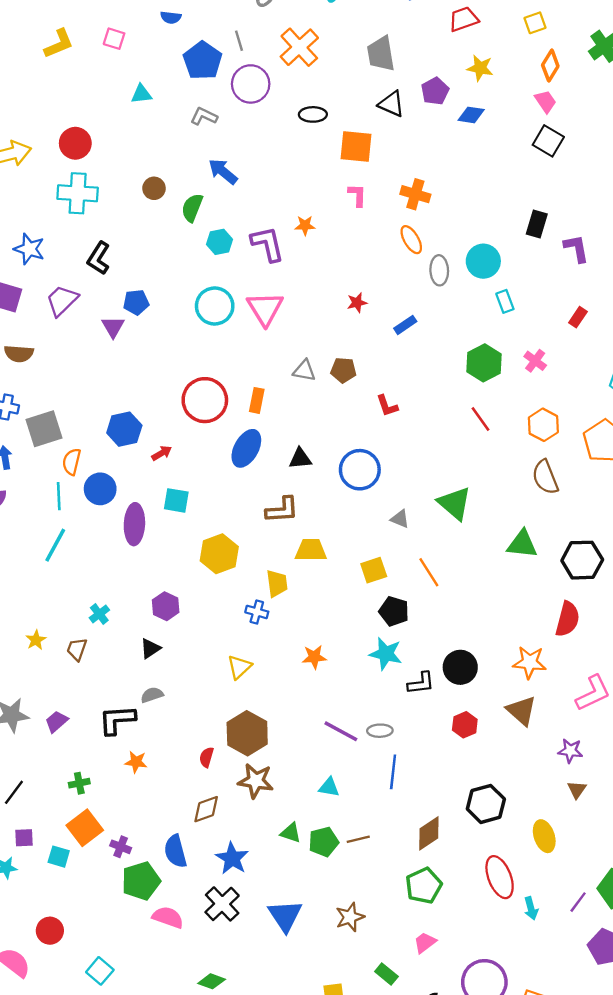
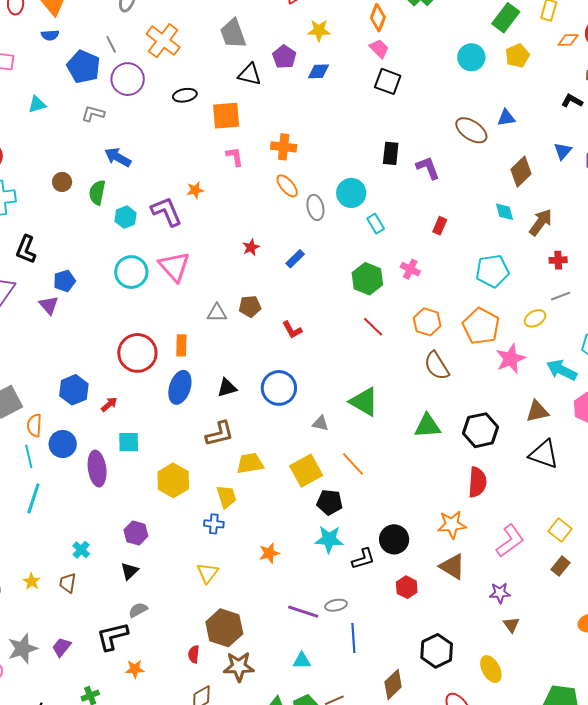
yellow square: (374, 570) -> (306, 471), size x1.4

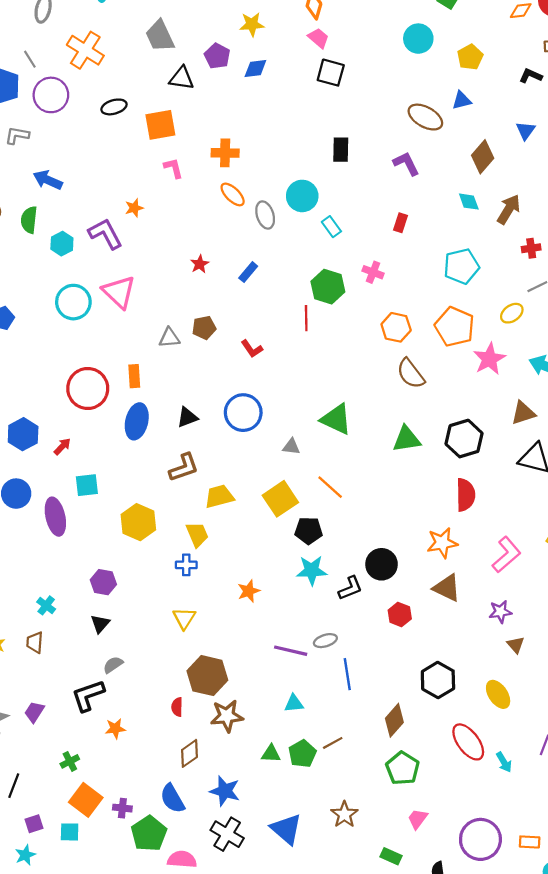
yellow pentagon: (517, 56) -> (470, 57), moved
purple L-shape: (428, 168) -> (406, 164), moved
red line: (373, 327) -> (306, 318), moved, turned 50

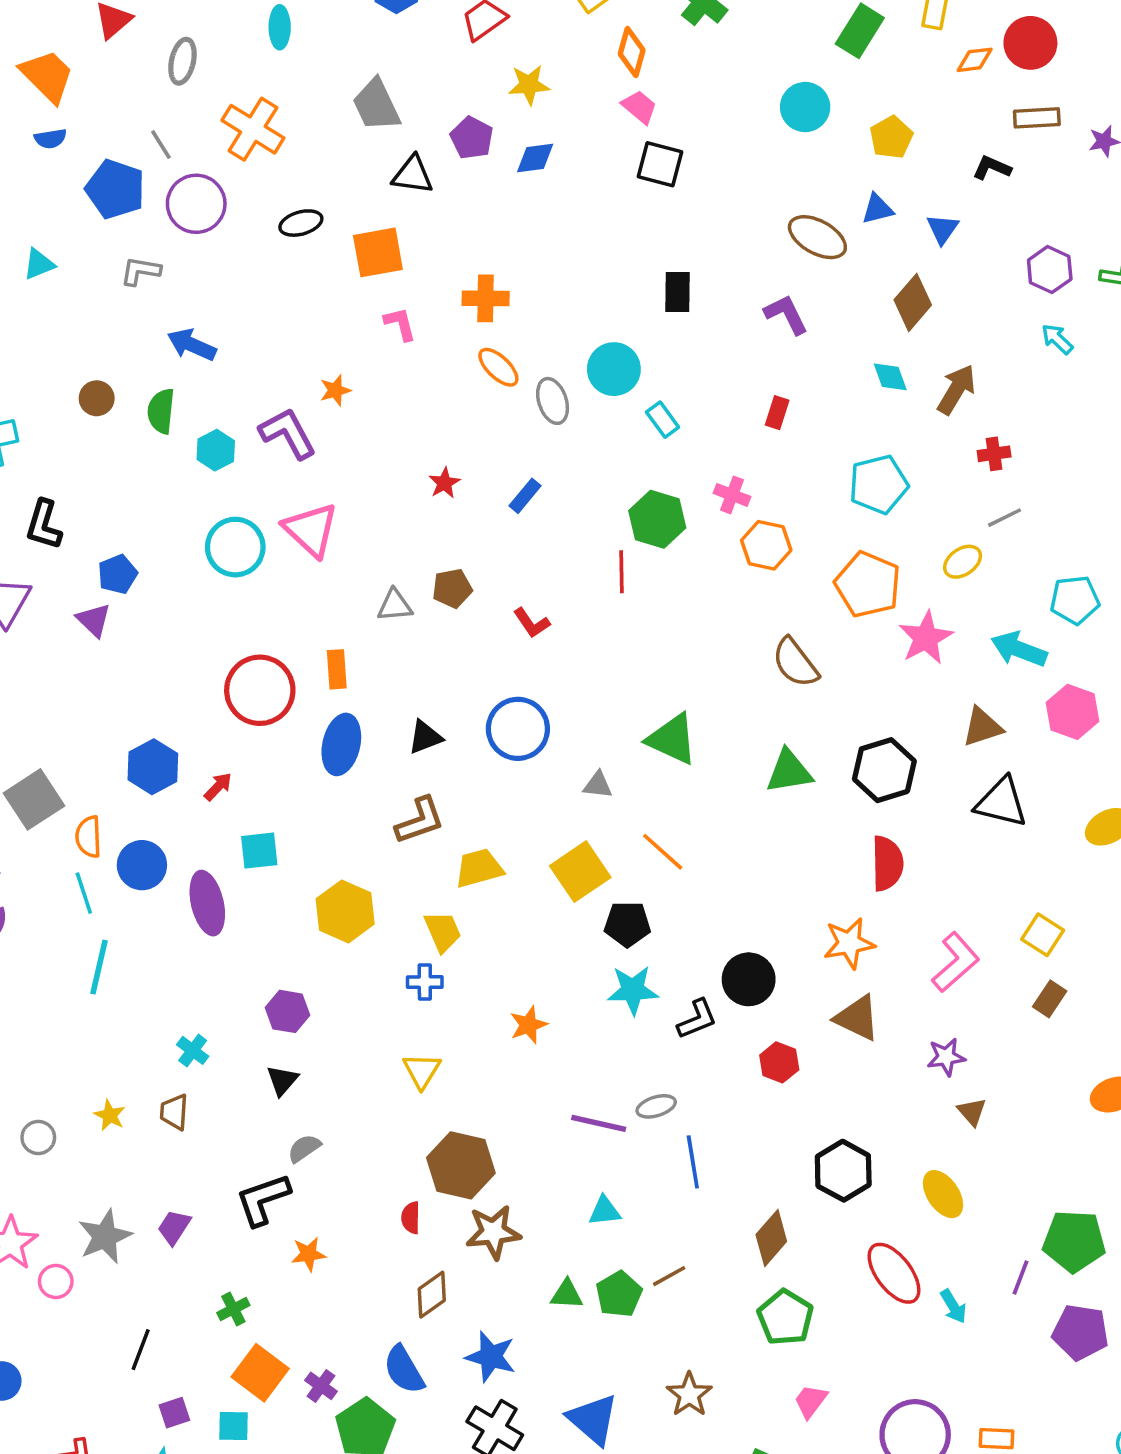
blue triangle: (525, 131) -> (943, 229), moved
orange hexagon: (396, 327) -> (766, 545), moved
purple cross: (122, 808) -> (321, 1386), turned 30

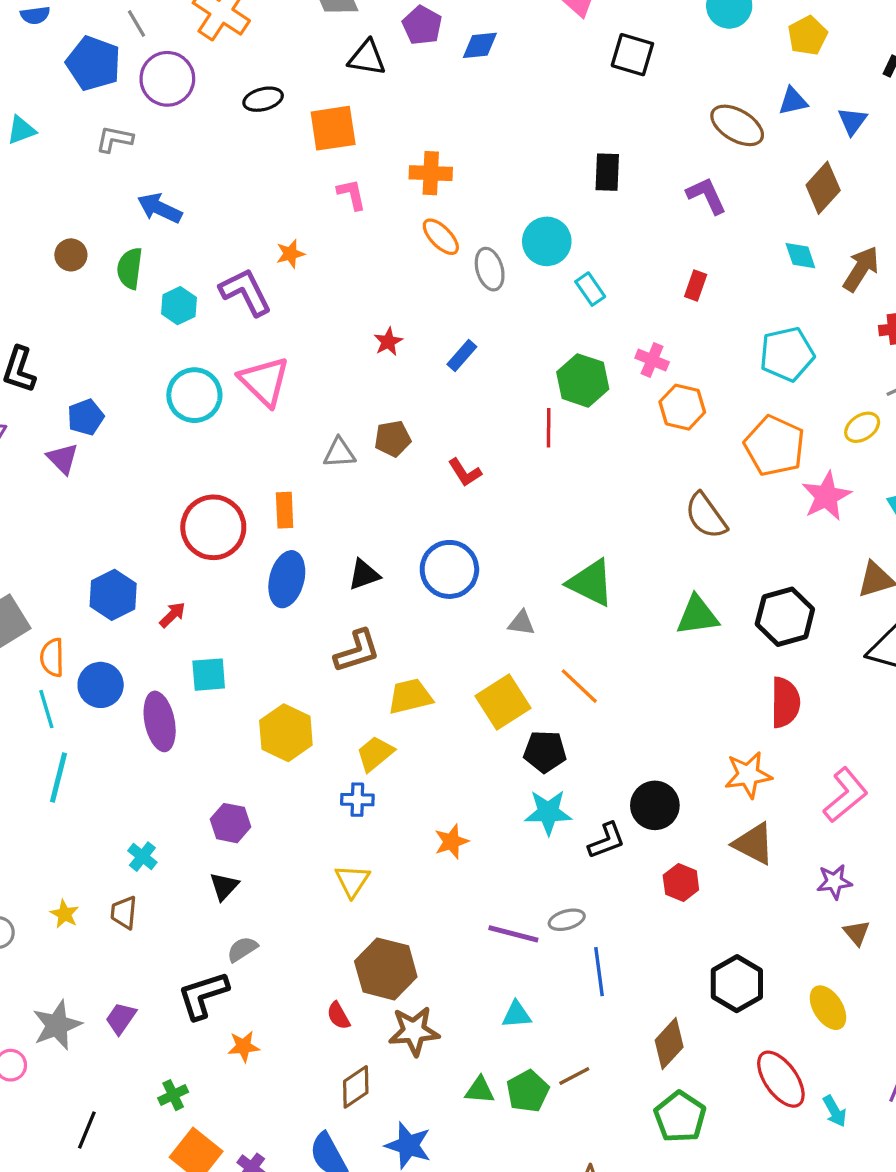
black square: (660, 164) -> (632, 55), moved
yellow trapezoid: (443, 932) -> (375, 754), turned -108
red semicircle: (411, 1218) -> (338, 1016), turned -32

